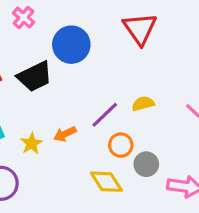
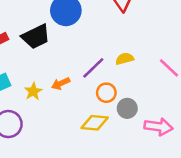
yellow diamond: (106, 182) -> (95, 123), turned -52

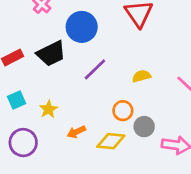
purple line: (93, 68) -> (95, 69), moved
orange arrow: (61, 84) -> (76, 132), moved

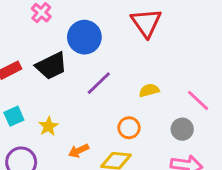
gray circle: (144, 127) -> (182, 129), moved

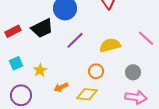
yellow semicircle: (149, 90) -> (110, 45), size x1.5
pink line: (198, 100) -> (146, 38), moved

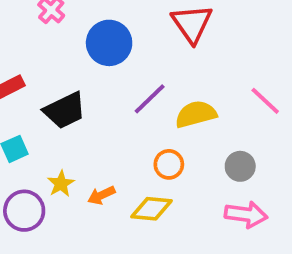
black trapezoid: (42, 28) -> (65, 110), moved
purple line: (75, 40) -> (150, 99), moved
yellow star: (40, 70) -> (61, 184), moved

